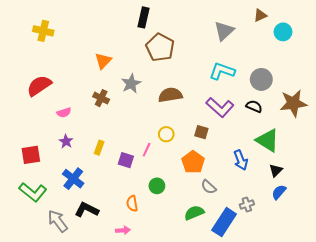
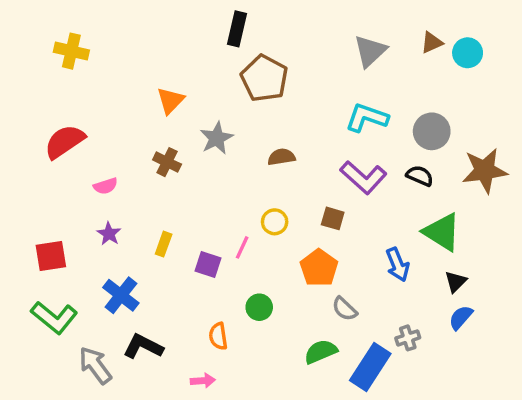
brown triangle: (260, 15) -> (432, 43), moved
brown semicircle: (170, 95) -> (281, 157), size x0.7

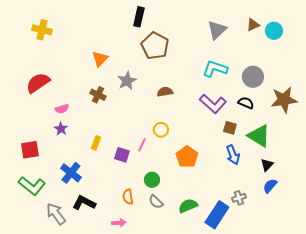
brown square: (333, 218) -> (230, 128), moved
purple star: (109, 234) -> (61, 129), moved
gray semicircle: (345, 309) -> (156, 202), moved

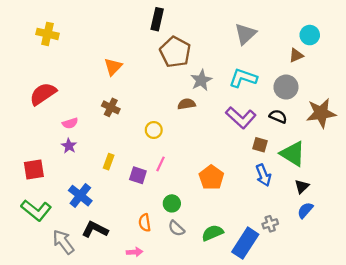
brown triangle: (253, 25) -> (296, 55), moved
gray star: (127, 81) -> (201, 80), moved
yellow circle: (161, 130) -> (154, 130), moved

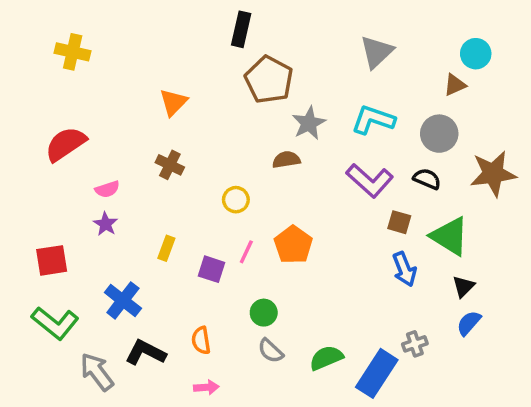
orange pentagon: (211, 177) -> (293, 245), moved
orange semicircle: (145, 223) -> (201, 340), moved

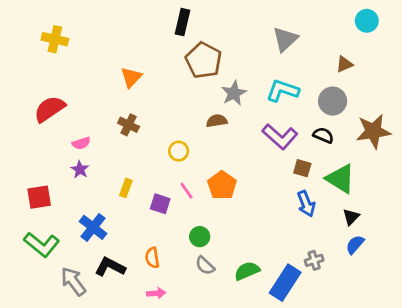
cyan circle: (476, 54) -> (367, 21), moved
pink line: (246, 252) -> (186, 191), turned -60

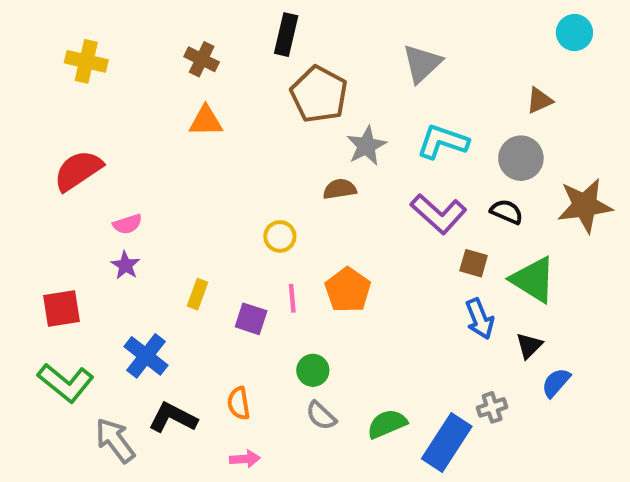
gray triangle: (285, 39) -> (422, 63), moved
orange triangle: (131, 77) -> (206, 121), turned 45
brown cross: (129, 125) -> (202, 59), moved
pink line: (186, 191) -> (292, 298), turned 30
black triangle: (351, 217) -> (529, 346), moved

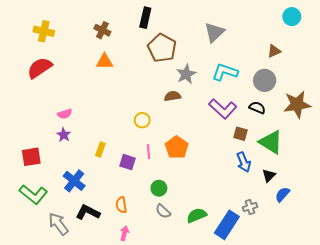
red semicircle: (78, 171) -> (40, 68), moved
pink arrow: (245, 459) -> (124, 233), turned -72

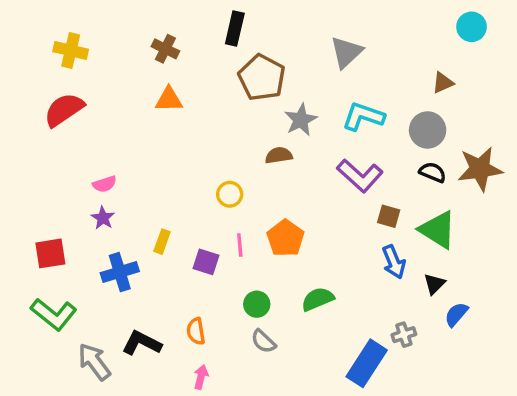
black semicircle: (257, 108) -> (433, 172), moved
blue cross: (74, 181) -> (120, 272), moved, turned 35
green semicircle: (197, 215) -> (318, 299), moved

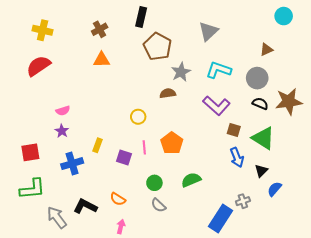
brown cross: (165, 49) -> (100, 29), turned 35
green L-shape: (54, 314) -> (32, 189), turned -44
orange semicircle: (196, 331) -> (118, 199), turned -49

